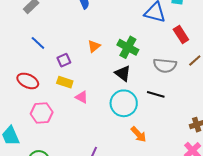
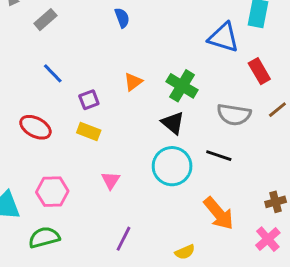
pink triangle: (82, 97) -> (111, 180), moved, turned 32
pink hexagon: (42, 113) -> (52, 192), moved
orange arrow: (139, 134) -> (219, 213), moved, size x1.4

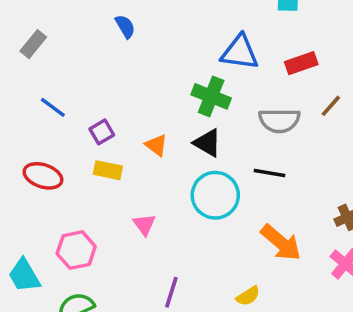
blue triangle: (224, 38) -> (240, 52), moved
red rectangle: (259, 71) -> (301, 63), turned -70
orange triangle: (133, 82) -> (156, 145), moved, turned -36

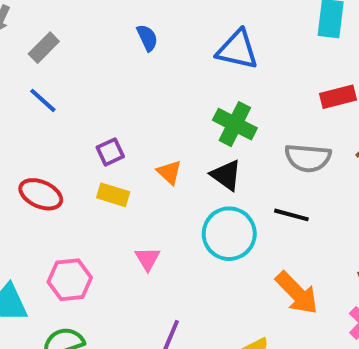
blue triangle: (240, 52) -> (237, 50), moved
blue line: (53, 107) -> (43, 100), moved

